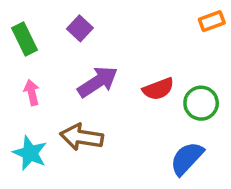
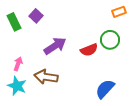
purple square: (80, 28) -> (36, 16), moved
pink arrow: (32, 92) -> (18, 64), moved, turned 32
green circle: (201, 103) -> (110, 40), moved

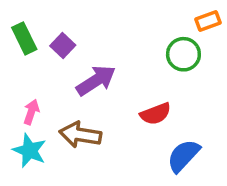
purple square: (36, 16) -> (63, 45), moved
green circle: (110, 40) -> (183, 54), moved
red semicircle: (89, 50) -> (155, 114), moved

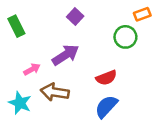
purple square: (63, 45) -> (75, 17), moved
pink arrow: (31, 112) -> (32, 69), moved, turned 42
blue semicircle: (183, 156) -> (106, 106), moved

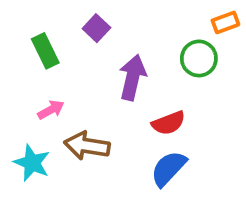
purple square: (75, 17) -> (96, 28), moved
green rectangle: (16, 26) -> (45, 51), moved
purple arrow: (66, 55) -> (132, 77), moved, turned -44

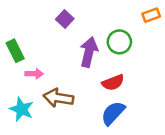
green rectangle: (45, 51) -> (15, 51), moved
green circle: (199, 58) -> (119, 42), moved
pink arrow: (51, 110) -> (34, 74), turned 30

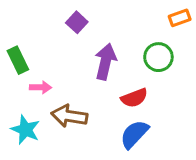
green circle: (119, 42) -> (158, 57), moved

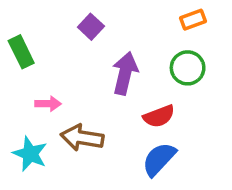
orange rectangle: (180, 18) -> (193, 20), moved
green rectangle: (18, 60) -> (21, 52), moved

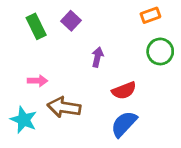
green rectangle: (21, 52) -> (36, 26), moved
green circle: (188, 68) -> (160, 51), moved
purple arrow: (125, 73) -> (97, 57), size x0.6

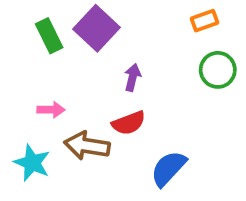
purple square: (71, 21) -> (96, 28), size x1.6
red semicircle: (124, 91) -> (129, 123), moved

